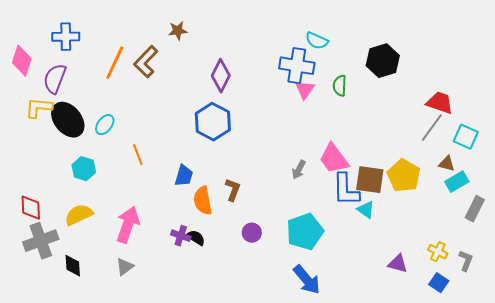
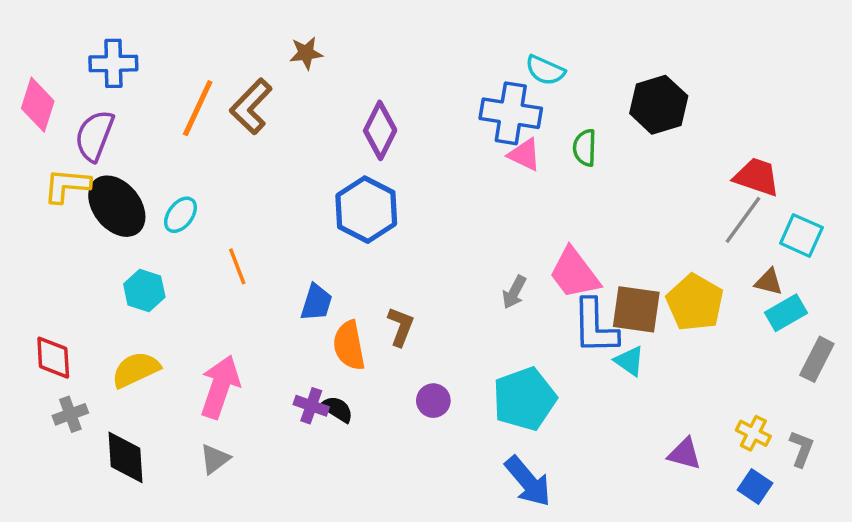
pink triangle: (305, 90) -> (525, 155), turned -40
gray cross: (41, 241) -> (70, 414), size x0.6
black diamond: (73, 266) -> (125, 457), size x1.4

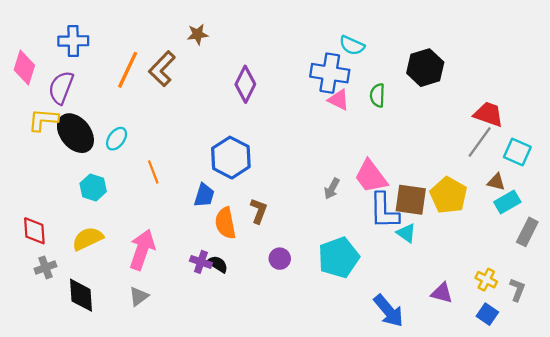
blue hexagon: (366, 210) -> (231, 158), moved
blue arrow: (528, 481) -> (389, 311), moved

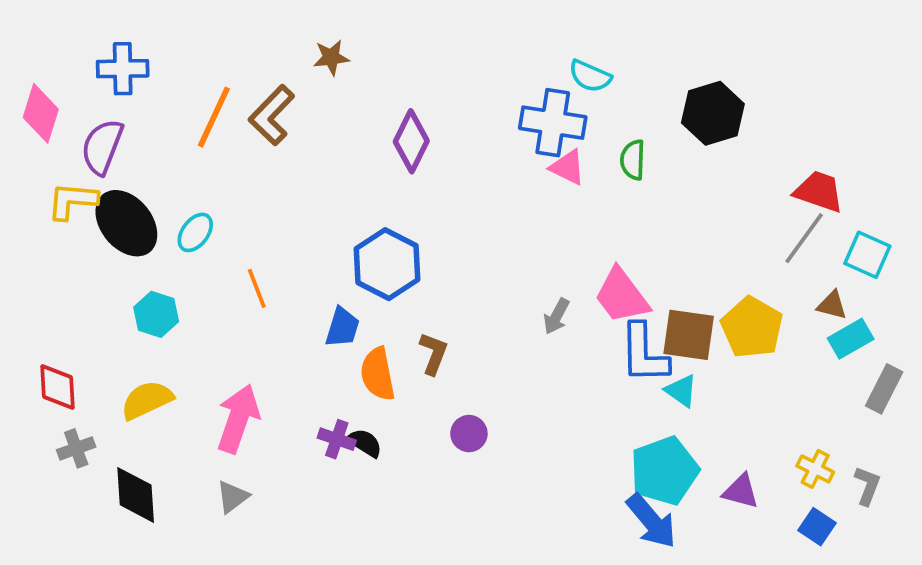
cyan pentagon: (339, 257) -> (664, 471), moved

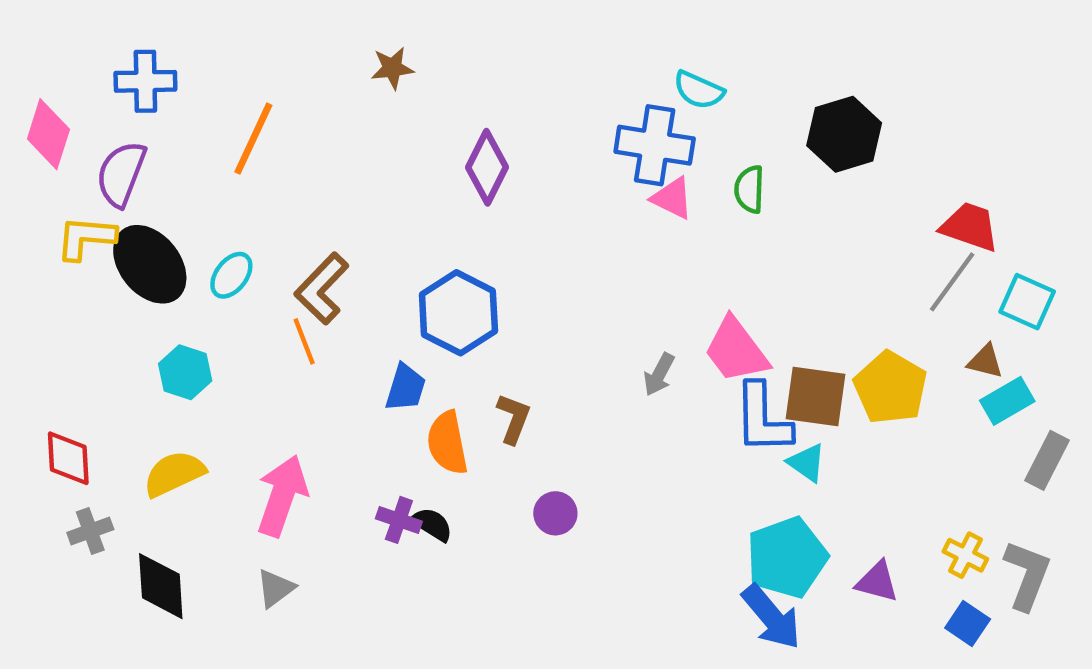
brown L-shape: (272, 115) -> (322, 288), moved
gray L-shape: (867, 486) -> (1027, 575), size x1.5

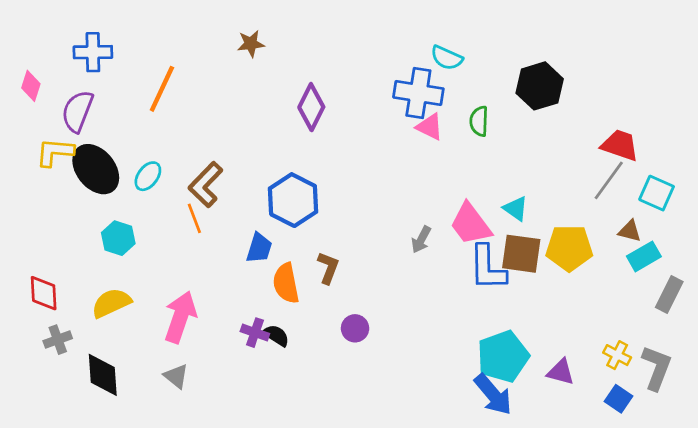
pink diamond: (48, 134) -> (31, 86), size x0.7
yellow pentagon: (890, 388) -> (569, 248), turned -30
cyan triangle: (807, 463) -> (516, 209), moved
gray triangle: (275, 588) -> (176, 376), turned -44

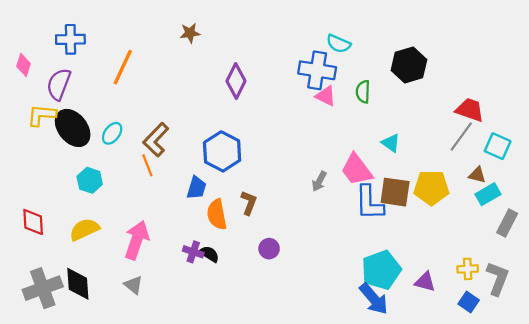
cyan triangle: (516, 209) -> (391, 143), moved
gray cross: (58, 340) -> (43, 288), moved, size x1.8
yellow cross: (617, 355) -> (468, 269), turned -30

